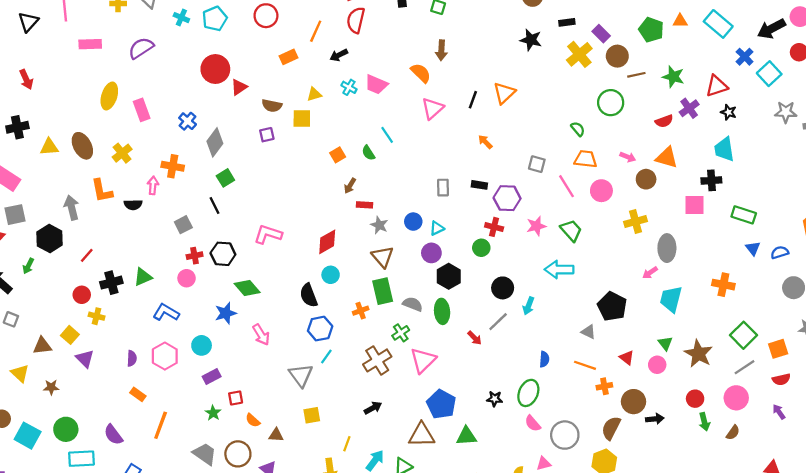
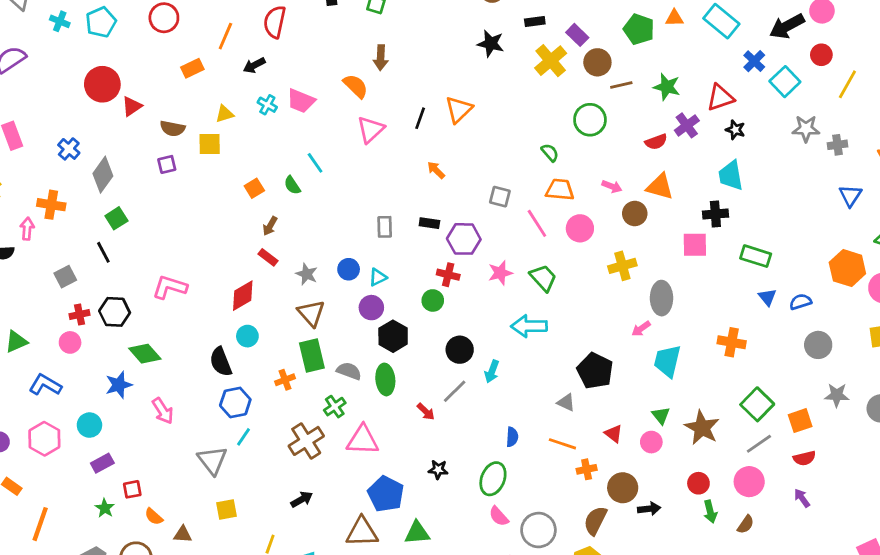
red rectangle: (365, 205) -> (268, 257), moved, turned 35
pink triangle: (423, 360) -> (363, 440), turned 48
black star: (495, 399) -> (438, 470), moved

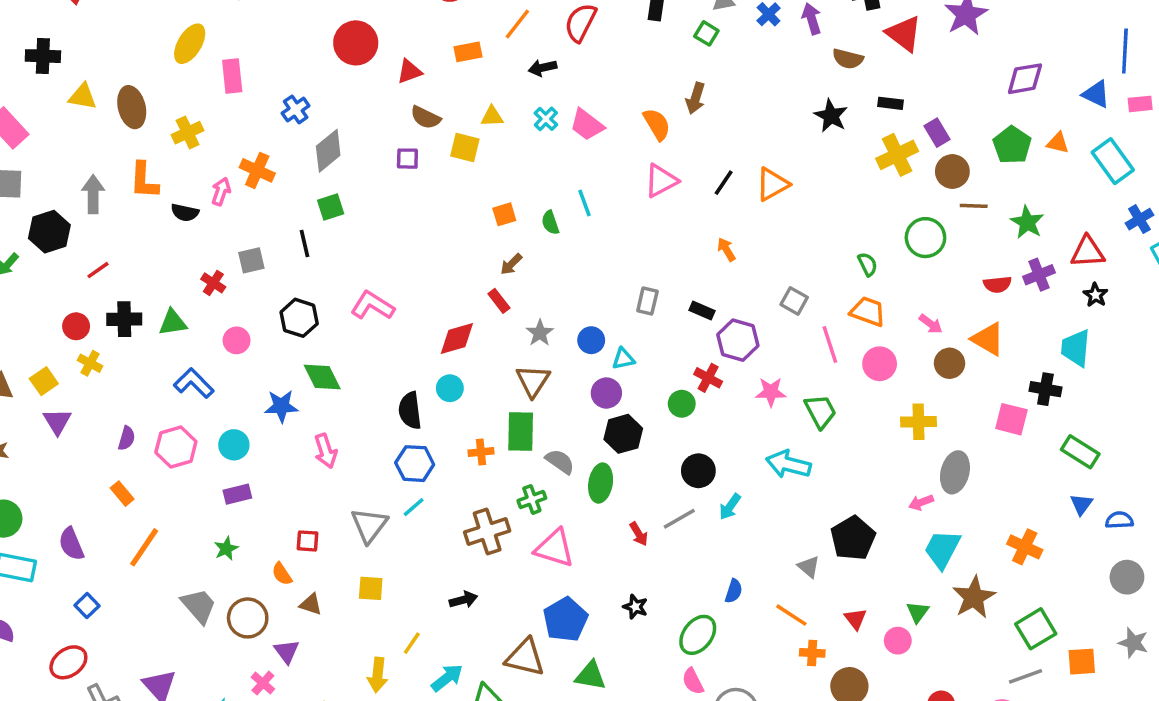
red triangle: (132, 106) -> (409, 71), moved
red cross: (80, 315) -> (213, 283), moved, turned 30
brown star: (702, 428) -> (974, 597), moved
red square: (132, 489) -> (308, 541), moved

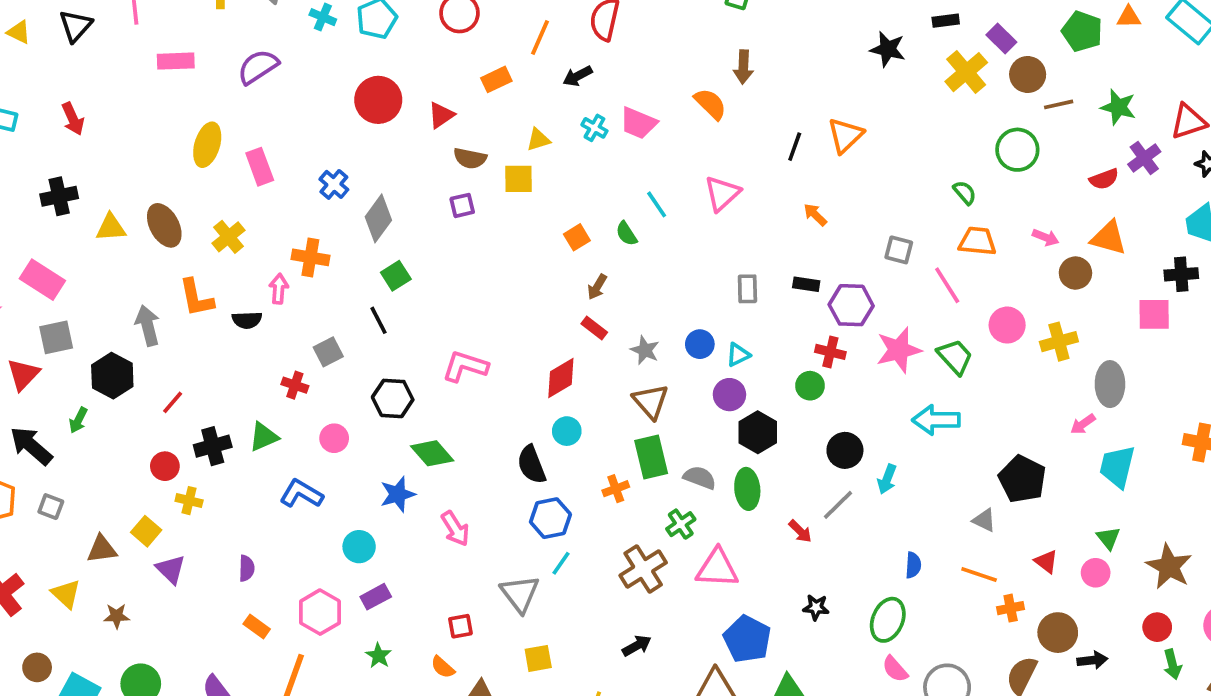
pink triangle: (661, 181) -> (722, 193), moved
pink circle: (880, 364) -> (1007, 325), moved
pink star: (771, 392) -> (899, 350), size x1.4
pink hexagon: (176, 447) -> (320, 612), moved
brown star: (974, 597) -> (1169, 567), moved

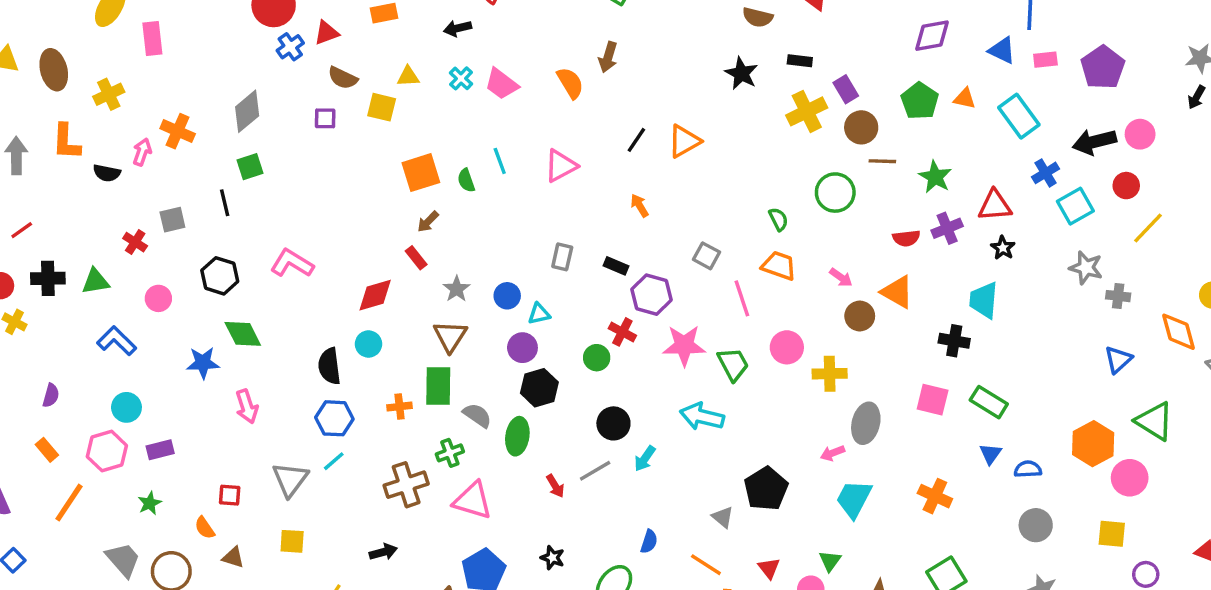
blue cross: (334, 184) -> (290, 47), moved
orange square: (577, 237) -> (421, 173), size x1.6
pink square: (1154, 314) -> (933, 400), moved
cyan circle: (359, 547) -> (126, 407), moved

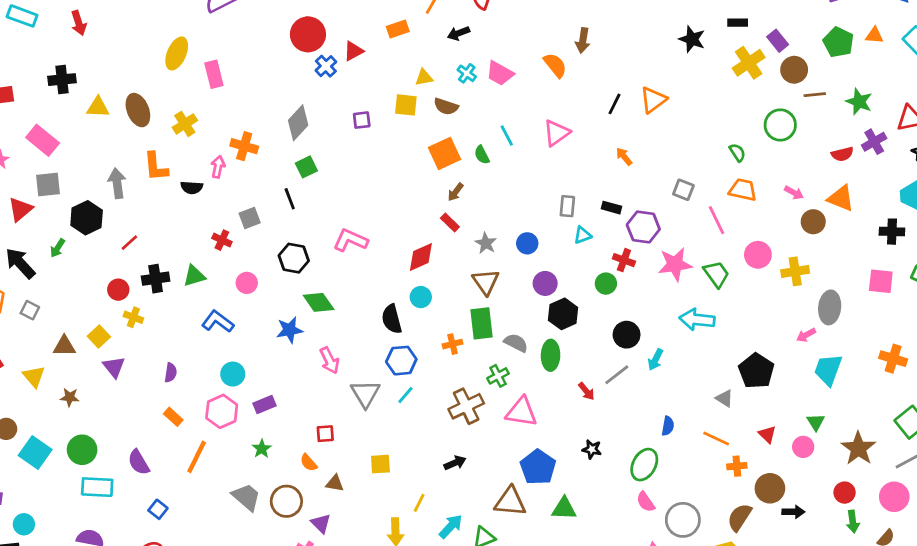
brown semicircle: (343, 78) -> (446, 106), moved
cyan triangle: (539, 314) -> (583, 235), moved
gray triangle: (290, 479) -> (365, 394), moved

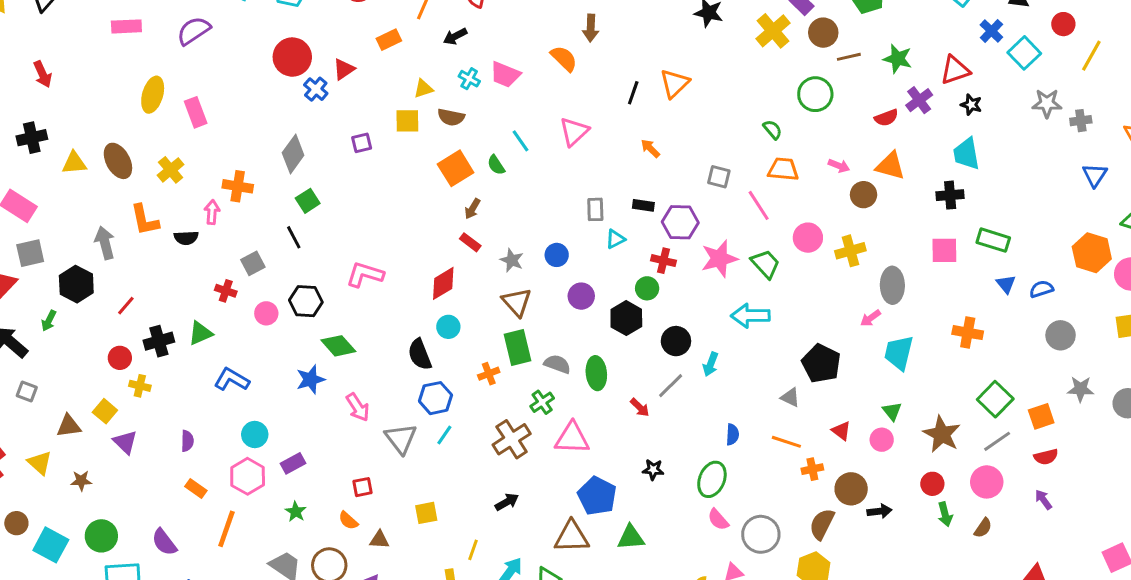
pink circle: (247, 283) -> (266, 313), moved
black hexagon: (563, 314) -> (626, 318), moved

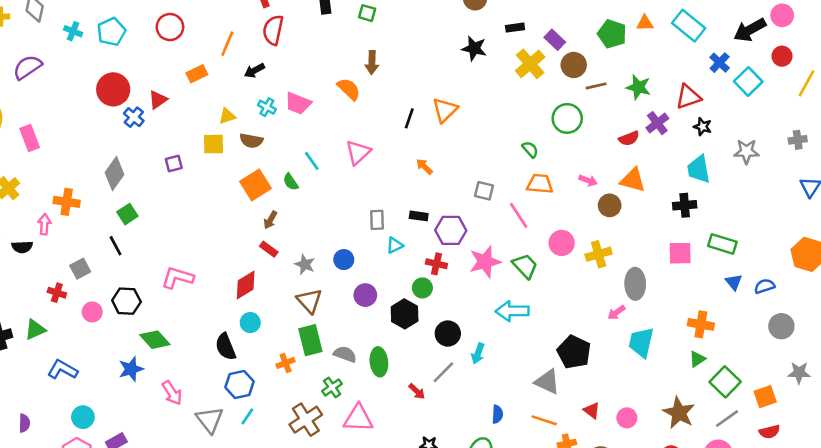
gray star: (1047, 103) -> (746, 151), moved
gray triangle: (790, 397) -> (547, 382), size x1.5
green triangle: (892, 411) -> (697, 359), moved, turned 36

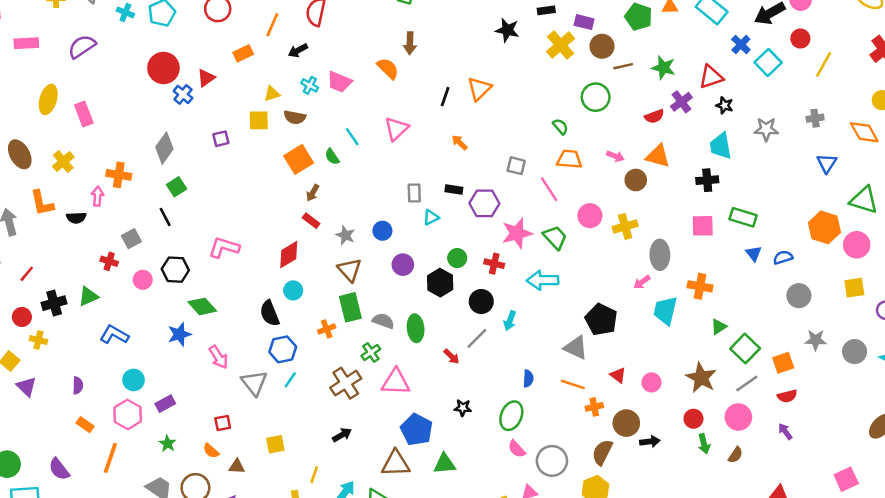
purple rectangle: (555, 40) -> (584, 22), turned -30
red cross: (436, 264) -> (494, 264), moved
orange cross: (701, 324) -> (700, 286), moved

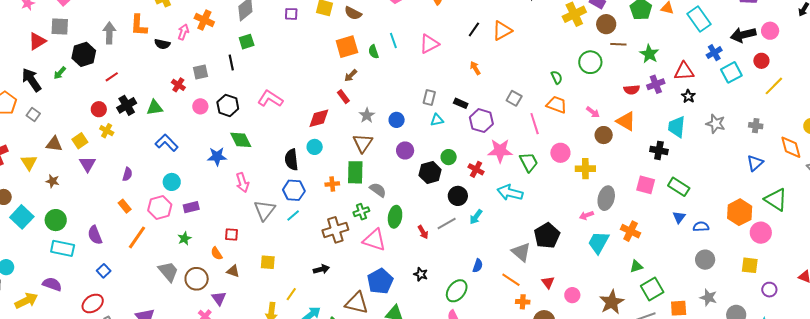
black cross: (54, 303) -> (127, 105), turned -30
green ellipse: (416, 328) -> (395, 217), moved

